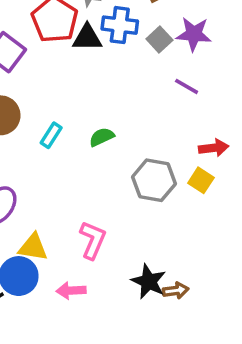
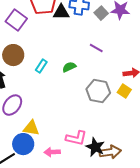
purple line: (187, 86) -> (96, 48), moved
pink L-shape: (93, 240) -> (76, 138), moved, turned 80
brown arrow: (176, 290) -> (110, 152), size x1.5

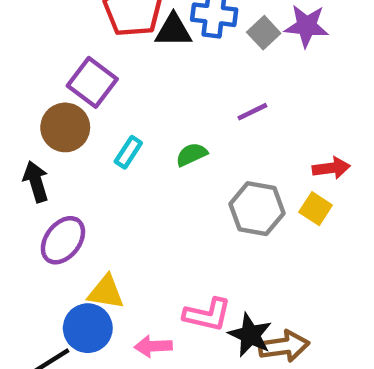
purple square: (16, 20) -> (92, 82), moved
purple line: (96, 48) -> (252, 112), turned -56

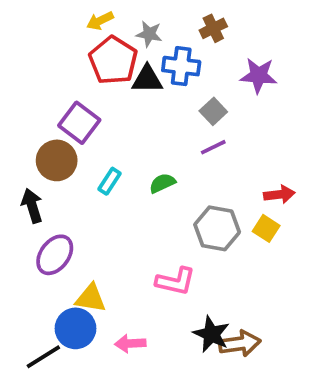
gray square: (264, 33) -> (213, 111), moved
pink L-shape: (207, 315) -> (176, 281), moved

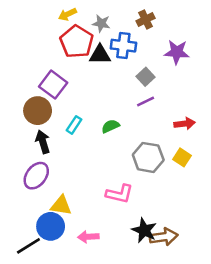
red arrow: (279, 194) -> (185, 124), moved
black arrow: (32, 206) -> (43, 142), moved

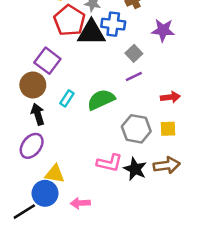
black triangle: (100, 55) -> (91, 33), size x1.4
green semicircle: (110, 126) -> (101, 100), size x1.6
yellow square: (182, 157) -> (168, 129), turned -35
black star: (144, 230) -> (135, 169), moved
brown arrow: (164, 237) -> (167, 165), moved

